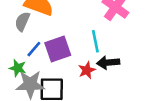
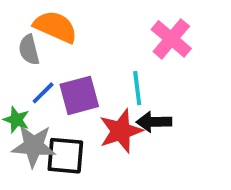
gray semicircle: (22, 21) -> (29, 50), turned -42
red star: (87, 70) -> (121, 131), size x1.6

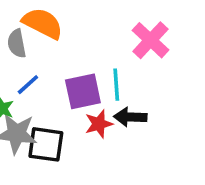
purple square: (79, 95) -> (83, 91), moved
red star: (121, 131) -> (99, 124), size x0.7

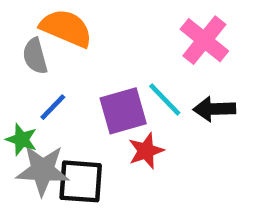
cyan line: (116, 85) -> (165, 99), turned -36
black arrow: (130, 117) -> (214, 109), moved

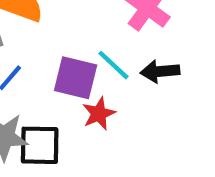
purple square: (123, 111) -> (76, 78), turned 33

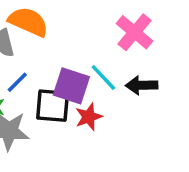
black square: (40, 145) -> (53, 106), moved

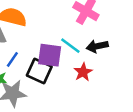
black square: (53, 106) -> (39, 71), turned 30
red star: (89, 117) -> (83, 72), moved

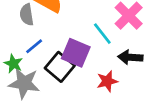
cyan line: (70, 46) -> (102, 34), moved

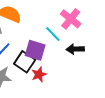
red star: (107, 81) -> (39, 74), moved

